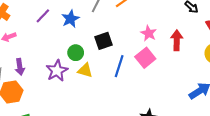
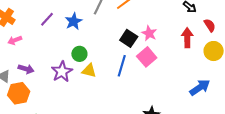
red arrow: (177, 40) -> (187, 38), moved
black square: (104, 41) -> (129, 38), moved, turned -36
purple arrow: (20, 67) -> (26, 69), turned -63

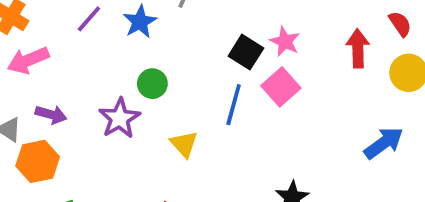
pink arrow: (15, 40) -> (28, 60), size x1.5
yellow triangle: (89, 71) -> (184, 144), moved, turned 35

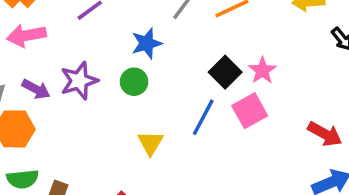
blue star: (140, 22) -> (147, 43), moved
red arrow: (358, 48) -> (325, 134), moved, turned 108
purple star: (120, 118) -> (79, 81), moved

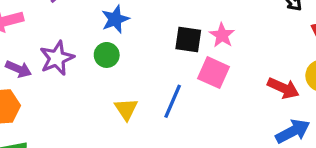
black square: (225, 72) -> (188, 40), turned -32
pink square: (250, 111) -> (214, 73), turned -32
blue line: (203, 117) -> (173, 101), moved

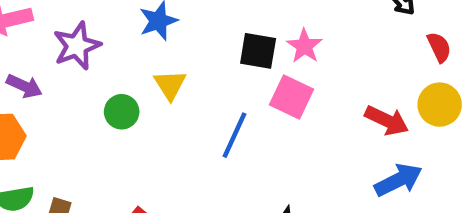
green circle: (107, 55) -> (122, 112), moved
purple star: (57, 58) -> (77, 46), moved
yellow triangle: (126, 109) -> (170, 85), moved

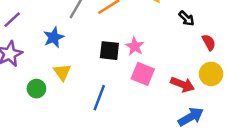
pink square: (292, 97) -> (143, 74), moved

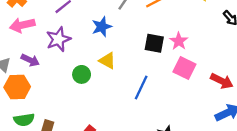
yellow triangle: (62, 72) -> (107, 61), turned -30

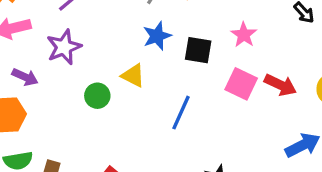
blue star: (102, 27) -> (157, 36), moved
pink star: (179, 41) -> (244, 35), moved
red arrow: (222, 81) -> (280, 85), moved

